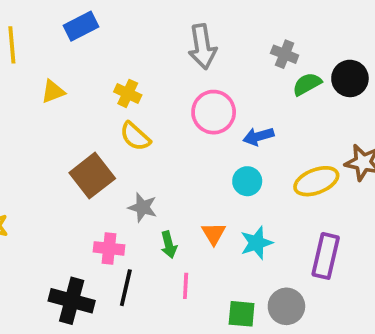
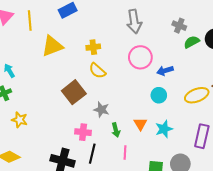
yellow triangle: (53, 92) -> (52, 46), size x1.6
yellow cross: (128, 93) -> (93, 47), turned -32

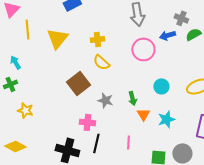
yellow line: (30, 20) -> (27, 29), moved
yellow triangle: (52, 46) -> (57, 38), turned -30
blue arrow: (165, 71) -> (167, 35), moved
green arrow: (116, 130) -> (132, 98), moved

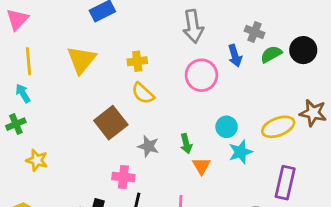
yellow line: (27, 29) -> (28, 61), moved
blue arrow: (167, 35) -> (235, 56), turned -91
cyan star: (166, 119) -> (241, 152), moved

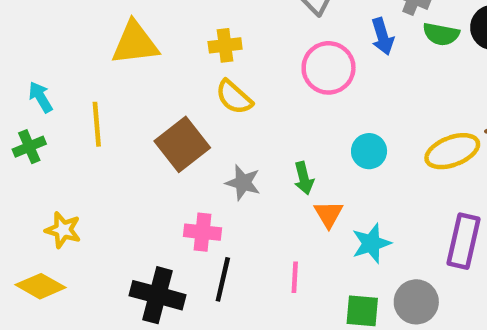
green semicircle: (271, 54) -> (441, 34), turned -140
yellow triangle: (81, 60) -> (135, 43), turned 44
yellow line: (28, 61) -> (97, 124), moved
cyan star: (241, 152) -> (371, 243), moved
yellow star: (37, 160) -> (63, 230), moved

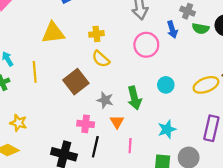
green arrow: (304, 178) -> (134, 98), size x1.5
orange triangle: (329, 214) -> (117, 122), moved

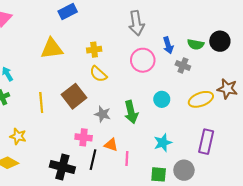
gray cross: (188, 11) -> (183, 65), moved
yellow line: (35, 72) -> (41, 102), moved
orange triangle: (117, 122) -> (111, 145), moved, turned -40

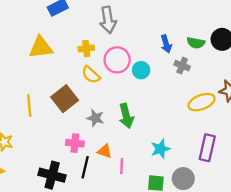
gray arrow: (136, 23) -> (108, 20), moved
pink circle: (143, 60) -> (117, 60), moved
cyan circle: (162, 99) -> (141, 70), moved

